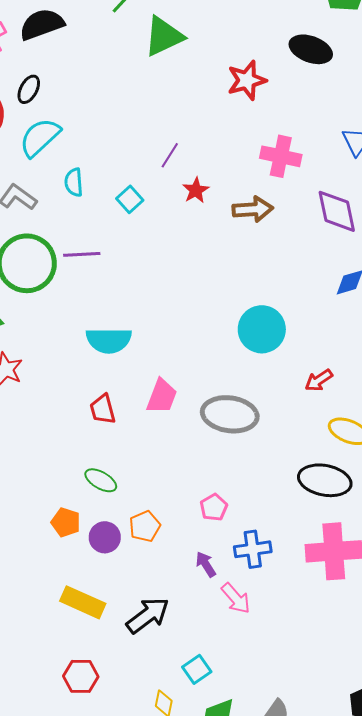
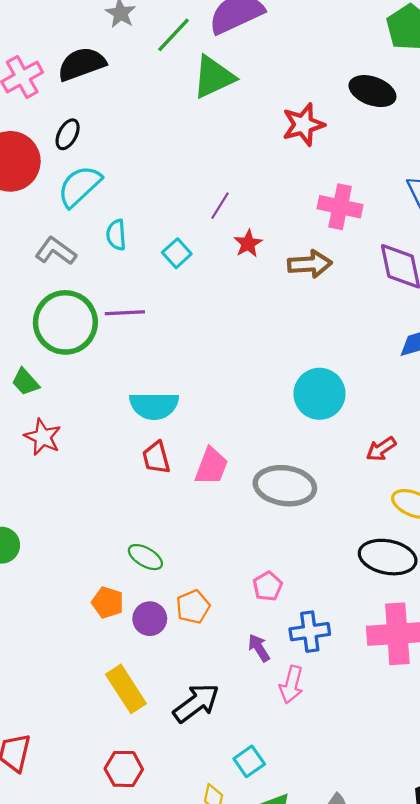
red trapezoid: (103, 409) -> (156, 458), moved
pink arrow: (236, 598) -> (291, 685), turned 56
yellow rectangle: (83, 602) -> (126, 689), turned 33

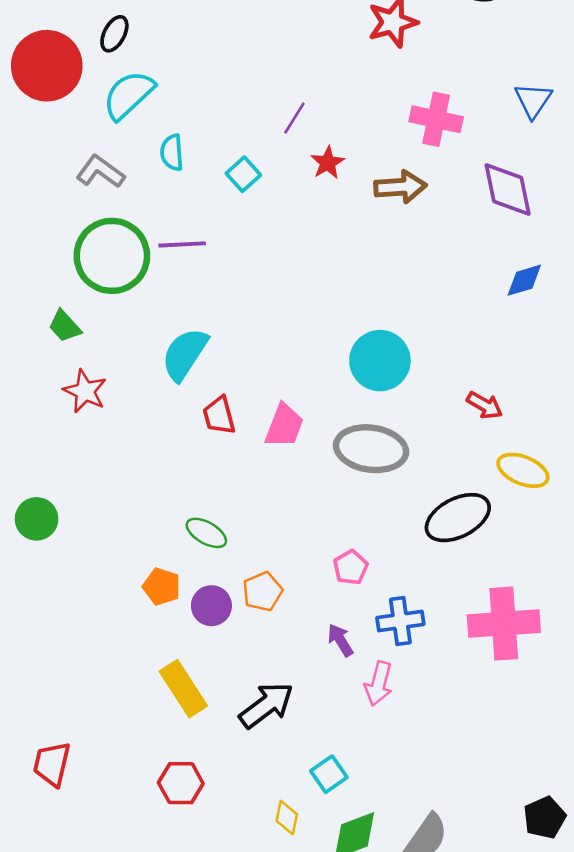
cyan circle: (319, 394) -> (380, 361), moved
cyan semicircle: (154, 406) -> (185, 354), moved, turned 123
red arrow: (381, 449) -> (485, 405), turned -116
black ellipse: (388, 557) -> (458, 518), moved, turned -38

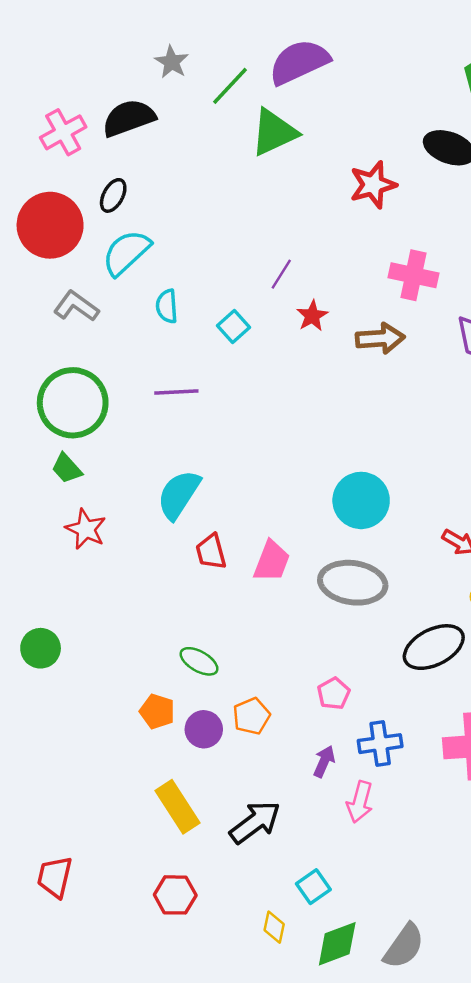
gray L-shape: (100, 172) -> (76, 306), moved
green circle: (112, 256) -> (73, 403), moved
purple arrow: (340, 640) -> (324, 761), turned 56

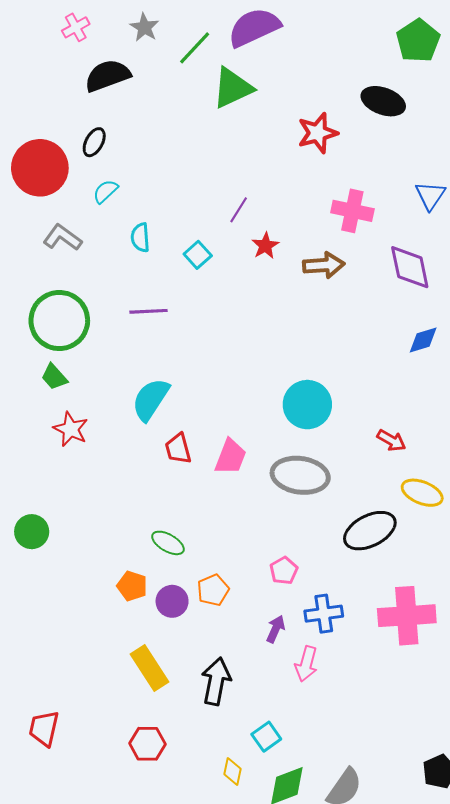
pink cross: (63, 132) -> (76, 27), moved, size x0.7
cyan semicircle: (126, 253) -> (105, 191), size x0.6
black arrow: (255, 822) -> (216, 681), turned -42

